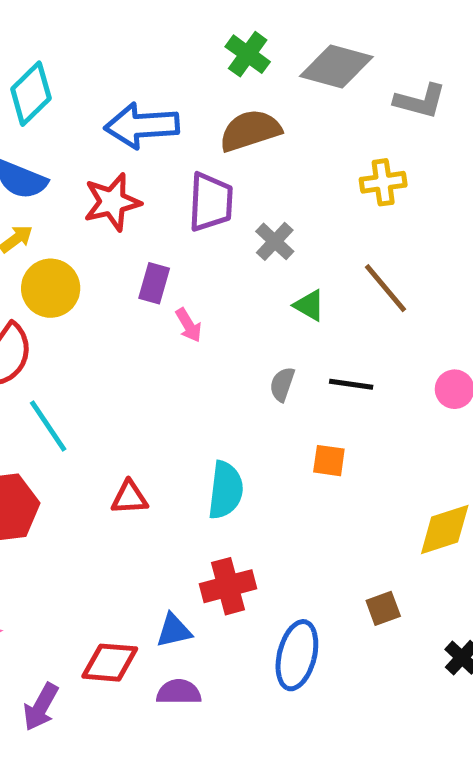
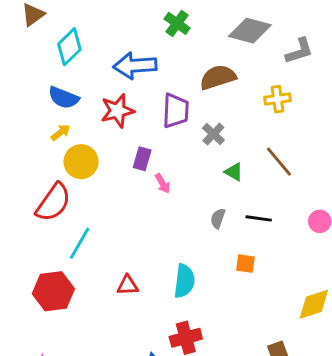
green cross: (248, 54) -> (177, 23), moved
gray L-shape: (420, 101) -> (299, 51), turned -32
brown semicircle: (250, 131) -> (218, 77), moved
cyan line: (48, 426) -> (80, 243), turned 64

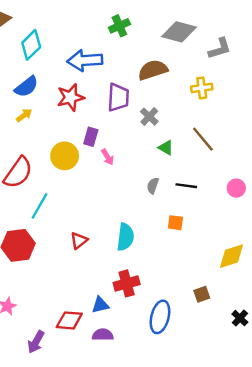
green cross: (177, 23) -> (119, 26), turned 30
blue semicircle: (64, 98) -> (26, 87), turned -60
yellow circle: (81, 162) -> (65, 156), moved
red triangle: (128, 285) -> (79, 241), turned -36

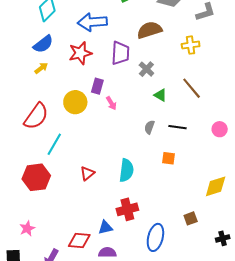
black cross: (240, 318) -> (223, 238), turned 32

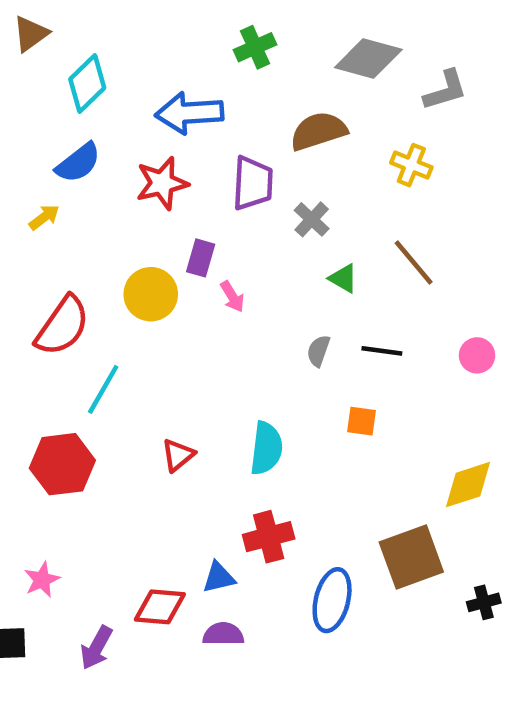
yellow cross: (191, 45) -> (411, 165), turned 30
yellow arrow: (41, 68) -> (44, 217), moved
brown square: (191, 218) -> (411, 557), size x2.0

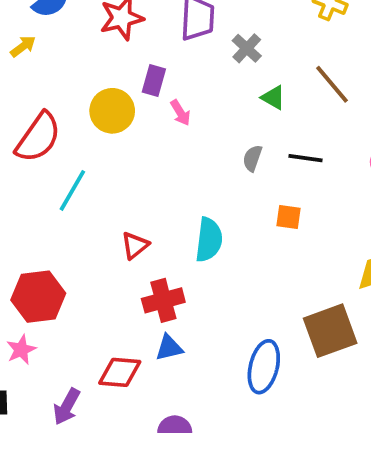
red hexagon: (62, 464) -> (38, 297), moved
red cross: (269, 537) -> (163, 300), moved
purple semicircle: (223, 634) -> (175, 425), moved

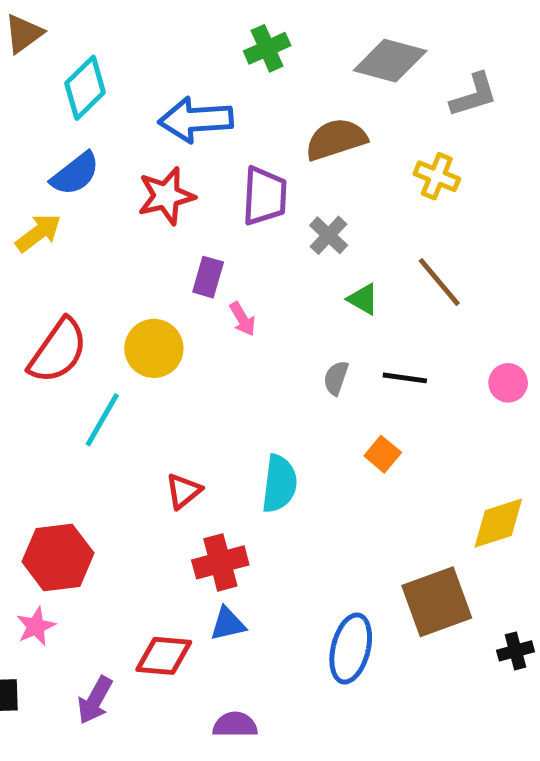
yellow arrow: (23, 46) -> (38, 233), size x1.4
yellow circle: (112, 111) -> (154, 348), moved
orange square: (288, 217) -> (383, 454), turned 32

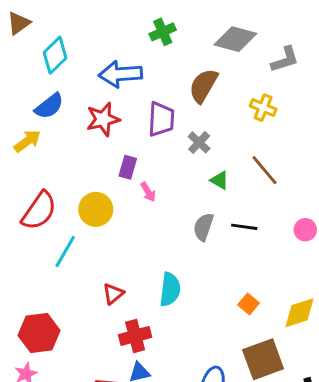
brown semicircle: (336, 139) -> (203, 86), turned -42
gray semicircle: (336, 378) -> (203, 227), size x1.4
orange square: (383, 454) -> (249, 304), moved

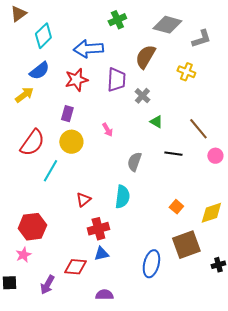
purple rectangle: (128, 167) -> (67, 114), moved
brown line: (265, 170) -> (198, 129), moved
gray semicircle: (203, 227) -> (134, 162), moved

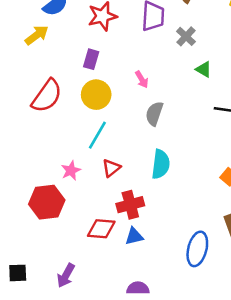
gray semicircle: (134, 162) -> (154, 114), moved
cyan line: (50, 171) -> (97, 135), moved
pink star: (23, 255) -> (71, 171), moved
red diamond: (75, 267) -> (101, 229), moved

